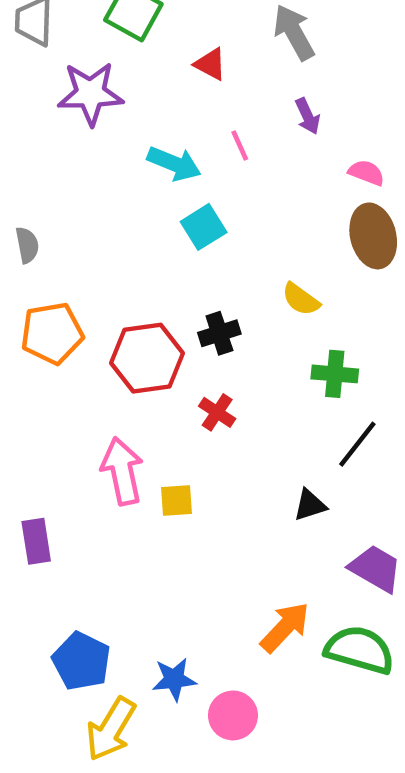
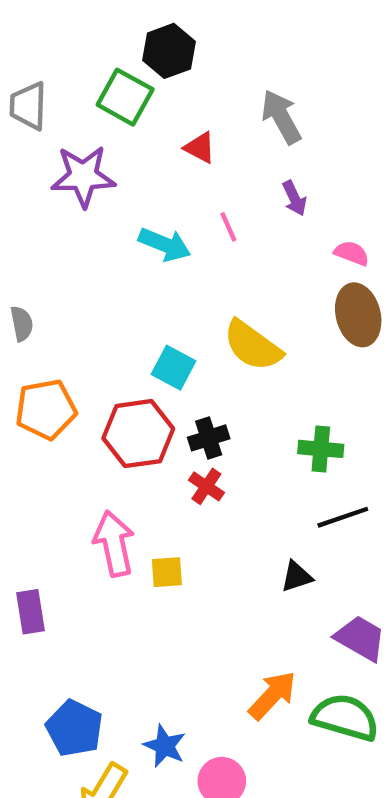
cyan square: (204, 227) -> (173, 368), moved, turned -30
yellow semicircle: (301, 299) -> (253, 346), moved, size x1.6
black cross: (219, 333) -> (209, 438), moved
black line: (357, 444) -> (343, 517), turned 33
blue star: (174, 679) -> (165, 746), turned 30

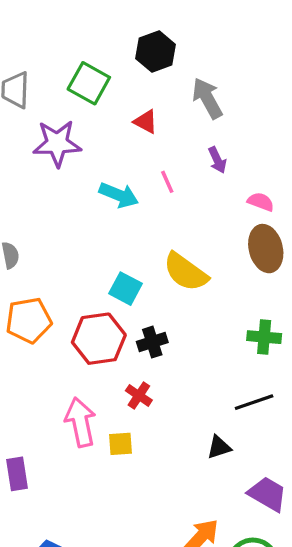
black hexagon: (169, 51) -> (156, 52), moved
green cross: (321, 449) -> (264, 337), moved
red cross: (206, 486) -> (139, 395), moved

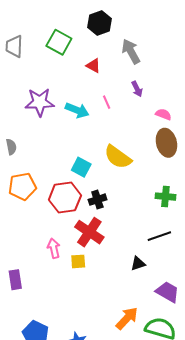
purple star: (57, 143) -> (40, 102), moved
red cross: (139, 395) -> (89, 232), size x1.8
pink arrow: (80, 422) -> (54, 248), size x0.7

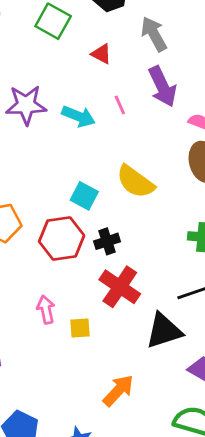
purple arrow: (137, 89) -> (162, 86), size x1.8
red cross: (89, 232) -> (120, 287), moved
black triangle: (138, 264) -> (164, 331), size x1.8
orange arrow: (127, 318) -> (118, 391), moved

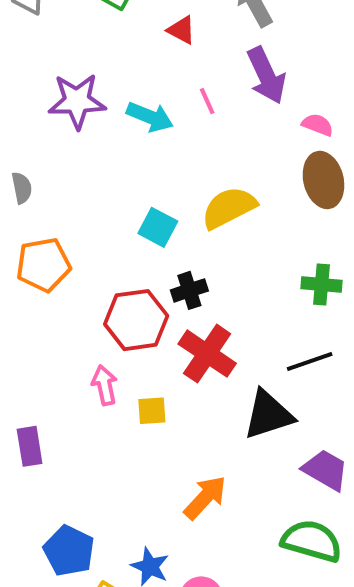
yellow semicircle: (135, 182) -> (229, 208), turned 117
red hexagon: (62, 239) -> (136, 320), moved

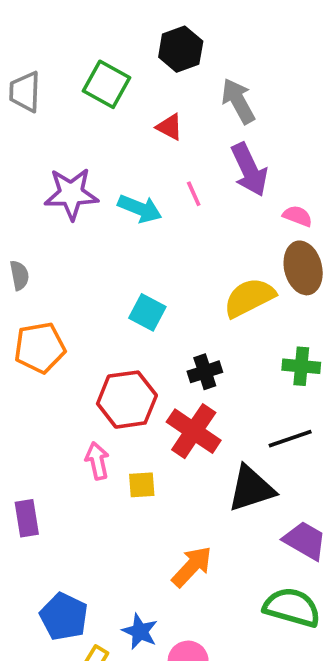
yellow semicircle: (229, 208) -> (249, 298), moved
black cross: (189, 290) -> (205, 372), moved

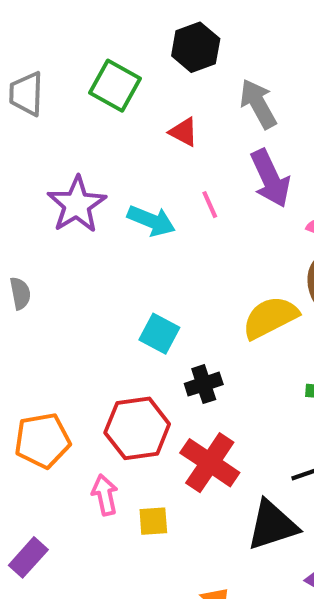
purple star: (71, 194) -> (77, 205), turned -30
orange pentagon: (40, 348) -> (42, 440), moved
black cross: (205, 372) -> (204, 384), moved
purple rectangle: (27, 518) -> (28, 557), turned 51

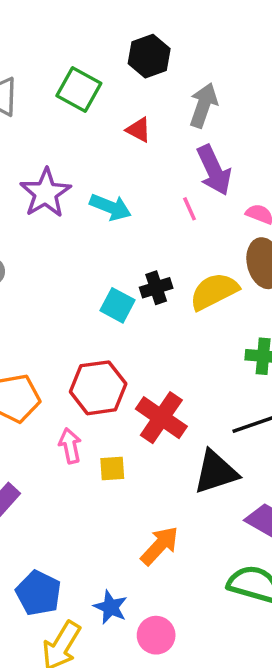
gray arrow: (258, 104) -> (203, 105), turned 48
pink line: (210, 205) -> (189, 209), moved
black cross: (204, 384) -> (156, 288), moved

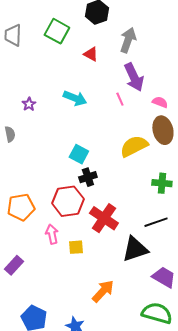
purple star: (46, 193) -> (29, 104), moved, size x0.5
black cross: (156, 288) -> (88, 177), moved

